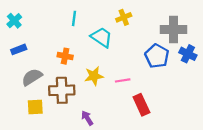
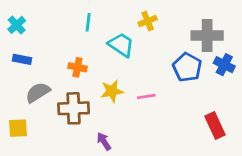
blue rectangle: (19, 49) -> (22, 59), turned 32
red rectangle: (141, 105) -> (215, 125), moved
yellow square: (35, 107) -> (18, 128), moved

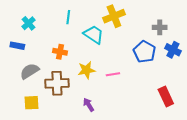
yellow cross: (148, 21) -> (114, 16), size x1.5
cyan cross: (17, 25) -> (28, 23), moved
gray cross: (207, 36) -> (160, 27), size x0.6
yellow square: (18, 128) -> (32, 103), moved
purple arrow: (104, 141) -> (89, 105), moved

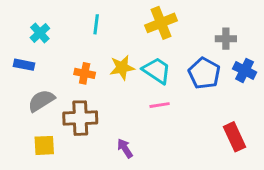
cyan trapezoid: (94, 34) -> (157, 70), moved
yellow star: (86, 70) -> (122, 68), moved

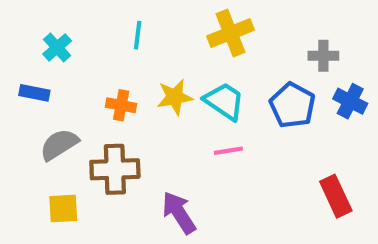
purple arrow: (125, 148) -> (179, 213), size x1.5

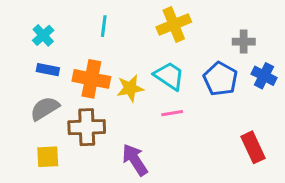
blue rectangle: (34, 93) -> (48, 70), moved
yellow star: (175, 97) -> (130, 88), moved
orange cross: (121, 105) -> (91, 79), size x1.6

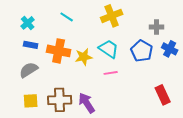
cyan line: (104, 26) -> (67, 17), turned -64
brown cross: (87, 127) -> (60, 100), moved

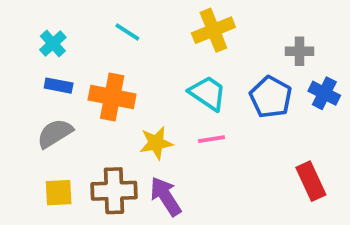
yellow star: (84, 57) -> (156, 143), moved

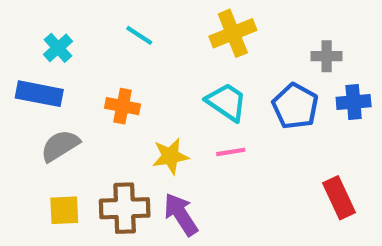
blue rectangle: (59, 86) -> (39, 94), moved, size x1.5
blue cross: (324, 93) -> (354, 102), turned -32
orange cross: (112, 97) -> (123, 106), size x0.7

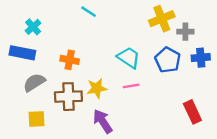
yellow cross: (233, 33) -> (162, 19), moved
cyan line: (139, 35) -> (89, 12), moved
brown cross: (125, 208) -> (68, 97), moved

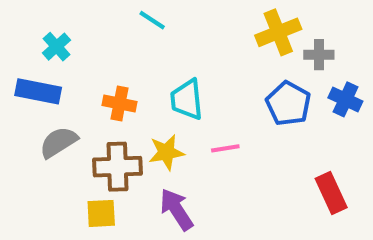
cyan trapezoid: (129, 58) -> (187, 99), moved, turned -130
blue cross: (201, 58) -> (345, 99), turned 30
yellow square: (37, 119) -> (101, 213), moved

